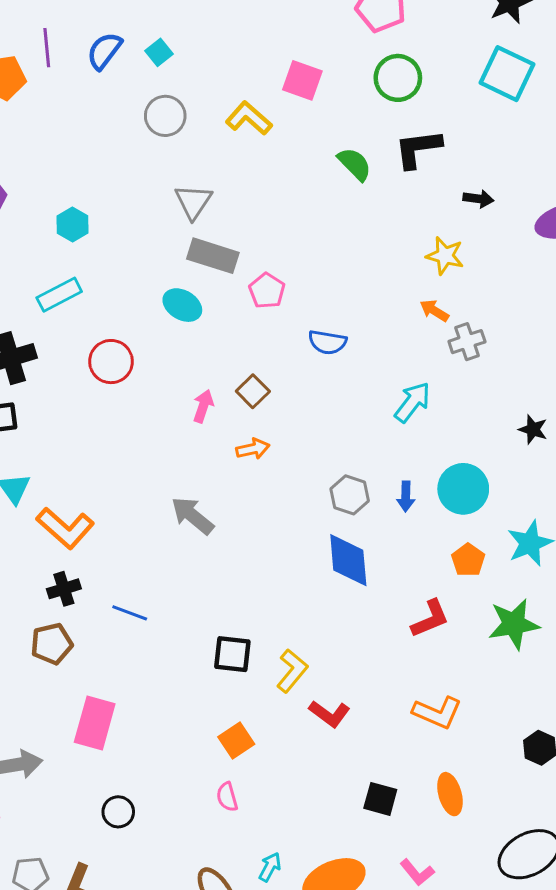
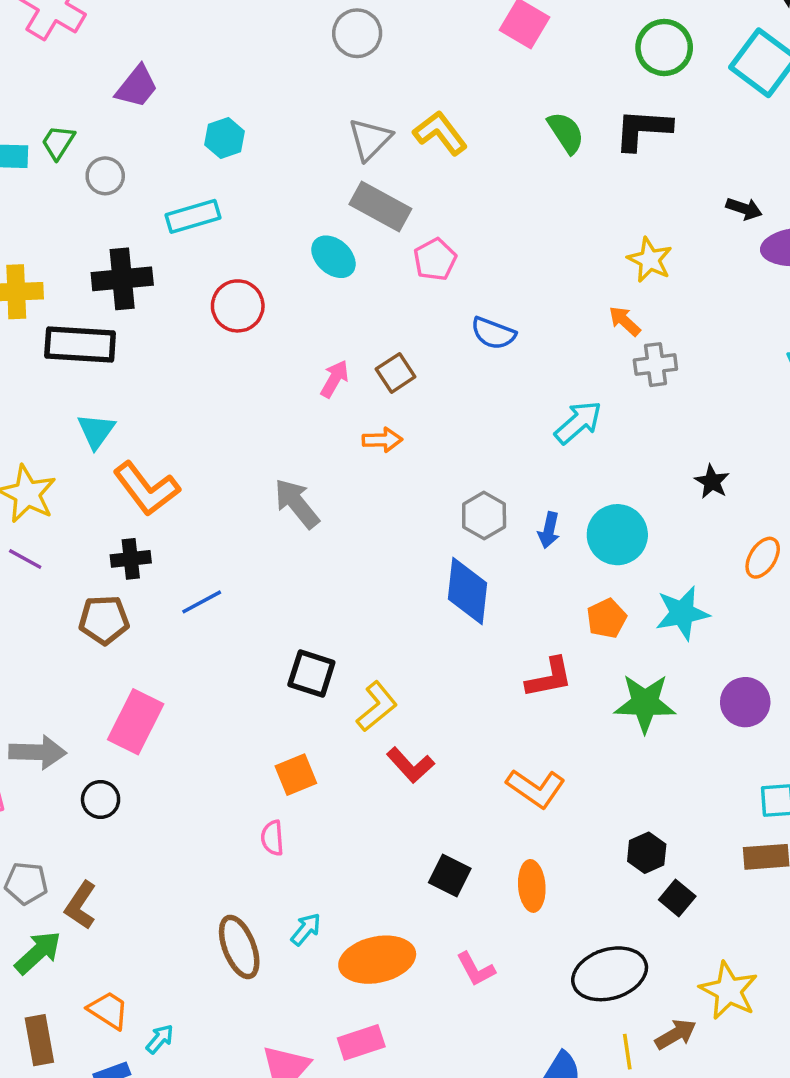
green circle: (398, 78) -> (664, 47), moved
yellow L-shape: (249, 118) -> (440, 133), moved
black arrow: (478, 199) -> (744, 209), moved
blue line: (130, 613) -> (202, 602), turned -60
black circle: (118, 812) -> (101, 799), moved

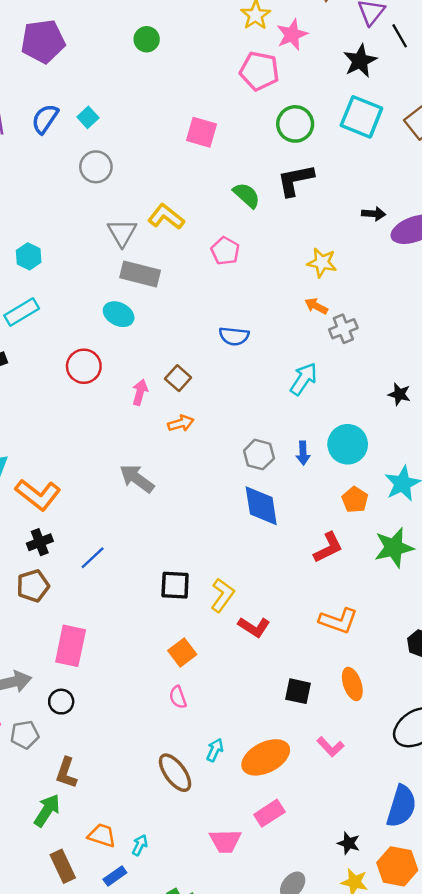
pink pentagon: (435, 260) -> (225, 251), moved
red circle: (238, 306) -> (84, 366), moved
gray pentagon: (26, 883) -> (25, 735), moved

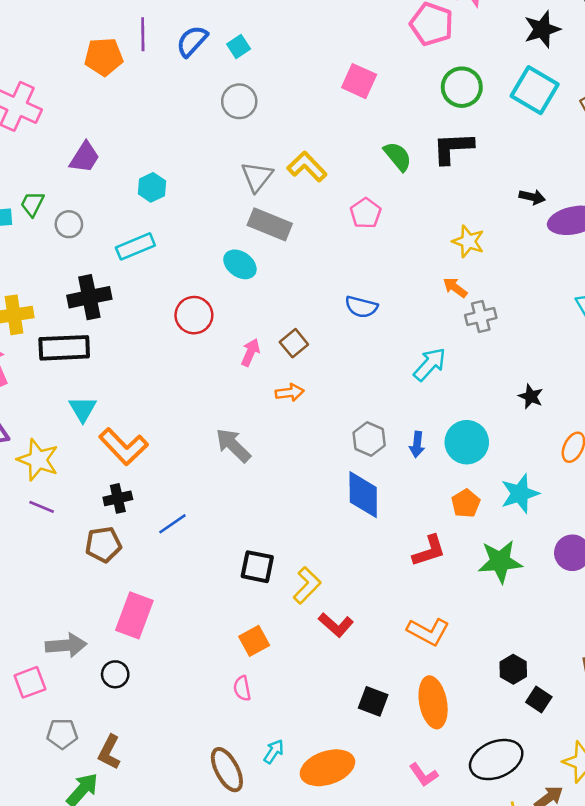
orange ellipse: (352, 684) -> (433, 702), size x1.4
gray pentagon: (25, 735) -> (62, 734), moved
pink L-shape: (330, 747) -> (424, 775), moved

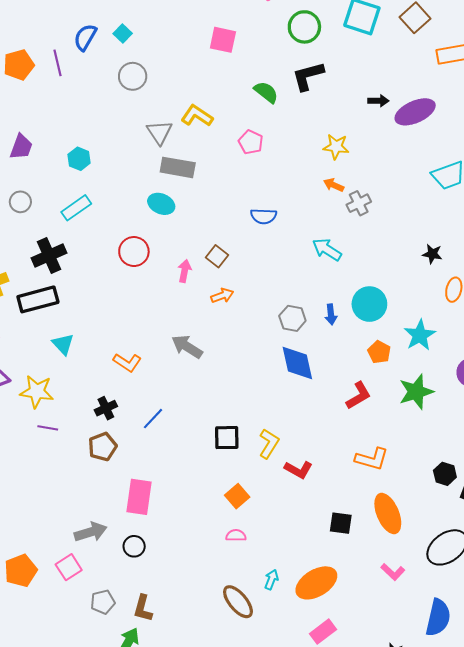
purple line: (143, 34) -> (58, 63), moved
cyan arrow: (430, 364) -> (327, 249), turned -88
black star: (531, 396) -> (432, 254), moved
orange L-shape: (124, 447) -> (127, 362), moved, size x0.7
pink semicircle: (242, 688) -> (236, 535), turned 114

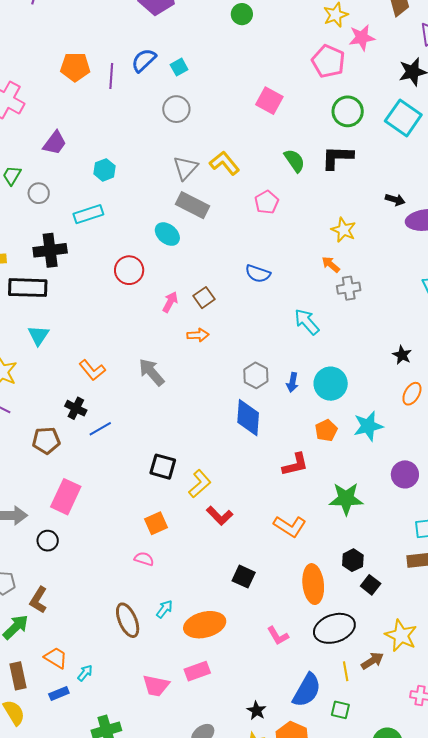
green star: (416, 392) -> (346, 499), moved
black cross: (106, 408) -> (76, 408), moved, turned 35
orange ellipse: (388, 514) -> (313, 584), moved

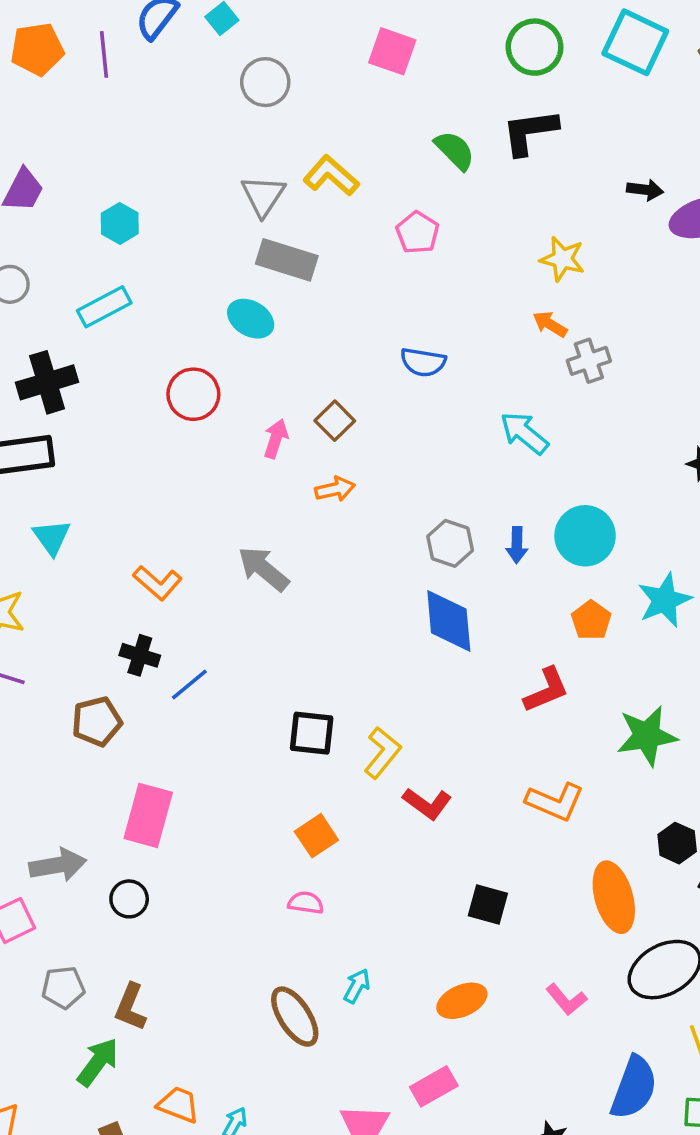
gray circle: (176, 109) -> (265, 82), moved
orange ellipse: (205, 625) -> (462, 1001), moved, size x0.7

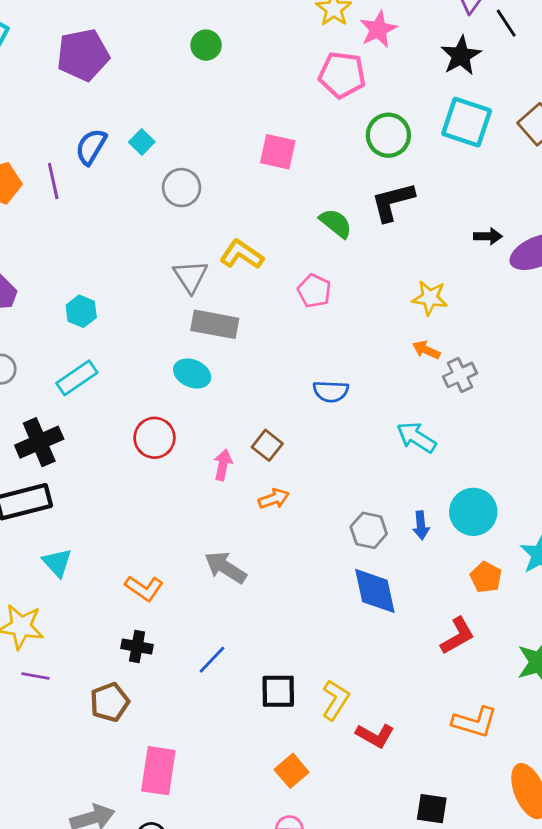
blue line: (189, 684) -> (212, 660), moved

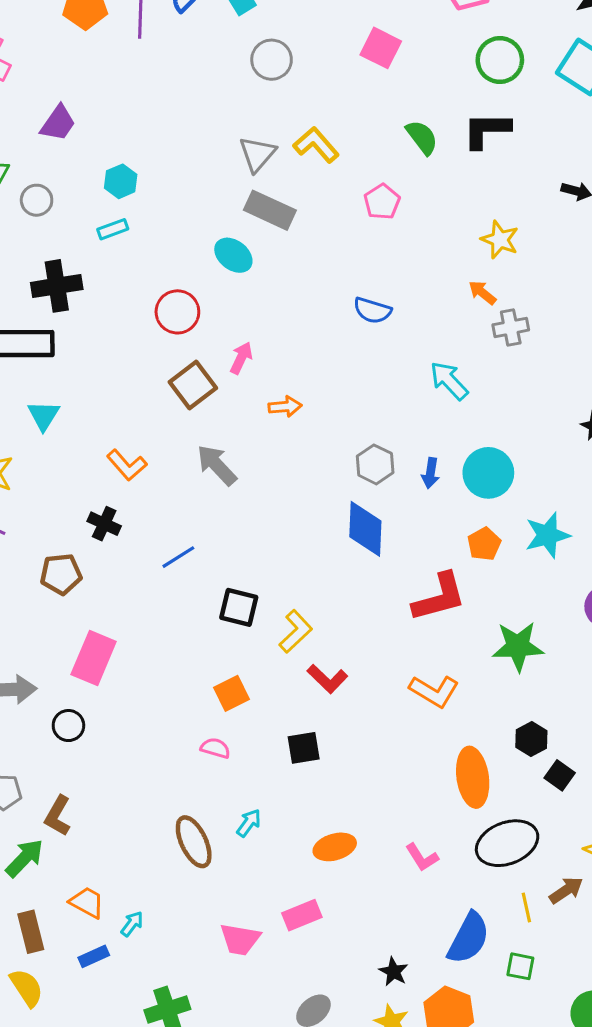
cyan hexagon: (81, 311) -> (121, 181), moved
cyan rectangle: (77, 378) -> (113, 229), size x0.7
brown square: (267, 445) -> (193, 385), moved, size x1.4
red L-shape: (457, 636) -> (439, 597), size x1.4
black square: (432, 809) -> (304, 748), moved, turned -32

